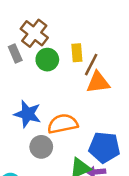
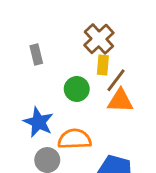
brown cross: (34, 33) -> (99, 39), moved
green circle: (47, 60) -> (77, 89), moved

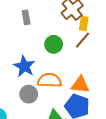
yellow rectangle: (103, 65) -> (84, 24), moved
orange triangle: (120, 101) -> (80, 85), moved

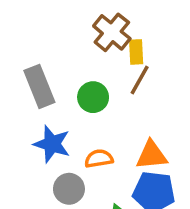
gray rectangle: (26, 17) -> (39, 86), moved, size x1.6
orange semicircle: (49, 80) -> (99, 159), size x0.7

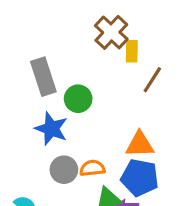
brown line: (140, 80) -> (152, 80), moved
green circle: (93, 97) -> (78, 99), moved
orange semicircle: (99, 159) -> (92, 168), moved

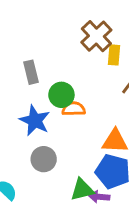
gray rectangle: (43, 77) -> (31, 72), size x0.7
orange semicircle: (92, 168) -> (74, 109), moved

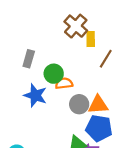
gray rectangle: (31, 72) -> (29, 59), turned 36
gray circle: (44, 159) -> (79, 104), moved

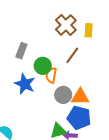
yellow rectangle: (91, 39) -> (89, 30), moved
brown line: (106, 59) -> (72, 55), moved
orange semicircle: (64, 83) -> (51, 75), turned -77

